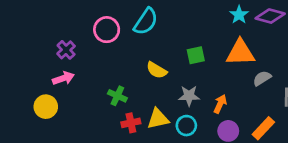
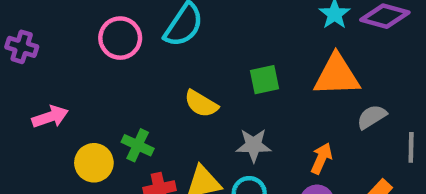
purple cross: (66, 50) -> (22, 47), moved, turned -30
orange arrow: (220, 104) -> (321, 158), moved
yellow circle: (46, 107) -> (94, 163), moved

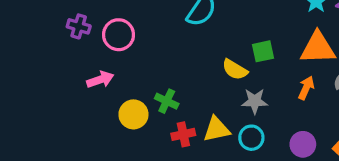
pink circle: (120, 38) -> (119, 35), moved
yellow semicircle: (201, 104) -> (235, 70), moved
orange arrow: (321, 158) -> (306, 88), moved

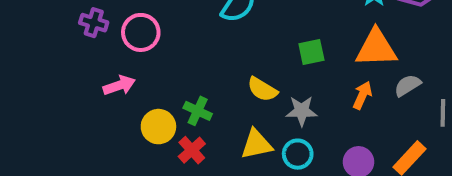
yellow semicircle: (235, 70) -> (262, 89), moved
red cross: (183, 134) -> (192, 150), moved, turned -30

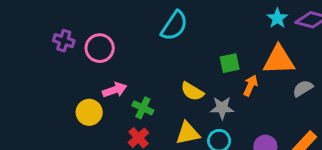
pink arrow: (119, 85) -> (115, 90), moved
orange arrow: (362, 95) -> (250, 85), moved
yellow circle: (158, 127) -> (89, 112), moved

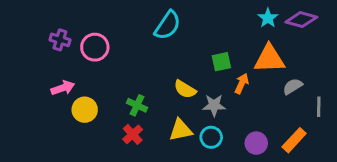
pink arrow: (115, 90) -> (63, 88), moved

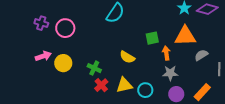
orange arrow: (242, 83) -> (166, 53), turned -32
gray star: (214, 105) -> (170, 73), moved
yellow circle: (85, 110) -> (63, 63), moved
red cross: (133, 134) -> (101, 85), moved

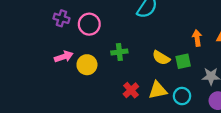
green square: (152, 38) -> (183, 61), moved
orange arrow: (166, 53) -> (197, 38), moved
green cross: (94, 68) -> (119, 52), moved, turned -32

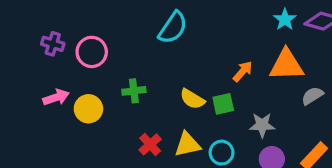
orange arrow: (197, 38) -> (243, 71), turned 49

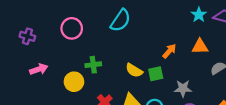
purple cross: (53, 44) -> (27, 36), moved
pink circle: (92, 52) -> (72, 28), moved
orange triangle: (286, 65) -> (200, 47), size x0.7
yellow circle: (88, 109) -> (74, 82), moved

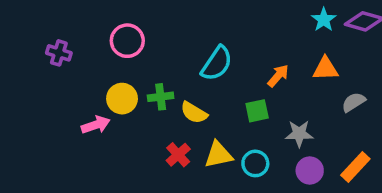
cyan semicircle: (120, 20) -> (217, 63), moved
pink arrow: (39, 69) -> (96, 125), moved
yellow semicircle: (134, 70) -> (194, 113), moved
yellow circle: (74, 82) -> (122, 99), moved

